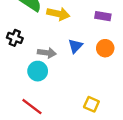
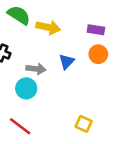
orange circle: (105, 48) -> (98, 54), moved

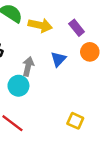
purple rectangle: (96, 30) -> (77, 28), moved, turned 42
gray arrow: (36, 69) -> (28, 66), turned -84

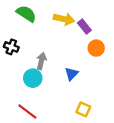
yellow arrow: (40, 25) -> (64, 19), moved
blue triangle: (58, 59) -> (71, 74), moved

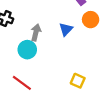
blue triangle: (71, 74) -> (66, 29), moved

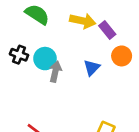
cyan circle: (27, 50) -> (45, 59), moved

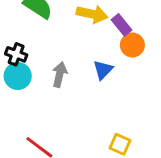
orange circle: (122, 56) -> (132, 45), moved
cyan circle: (45, 59) -> (18, 76), moved

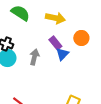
purple rectangle: (122, 25) -> (55, 43), moved

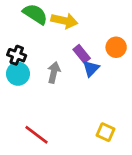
yellow arrow: (55, 18) -> (64, 21), moved

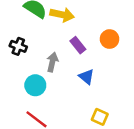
blue triangle: (91, 68) -> (86, 77), moved, turned -35
cyan circle: (18, 74) -> (35, 85), moved

